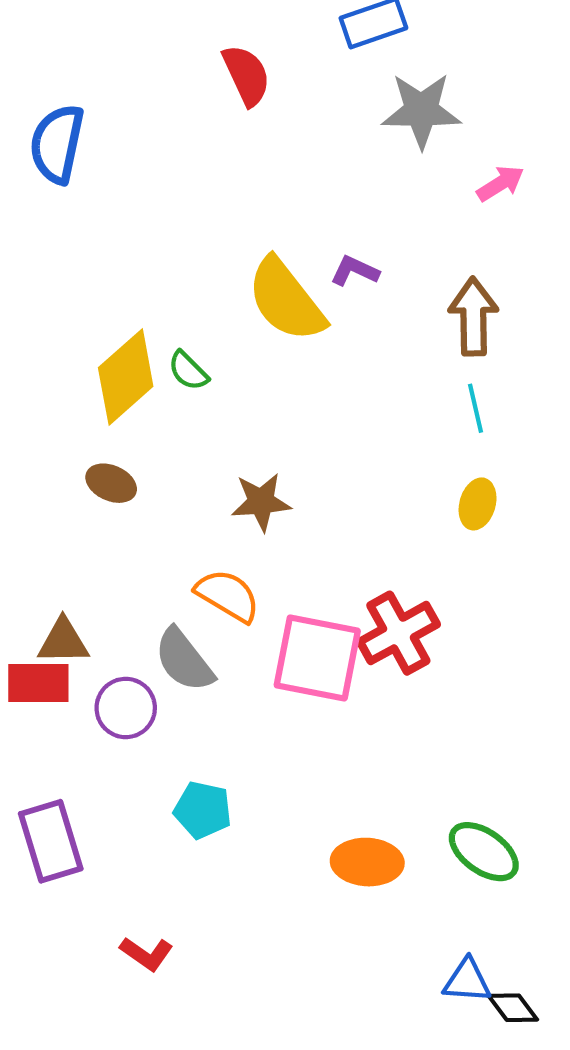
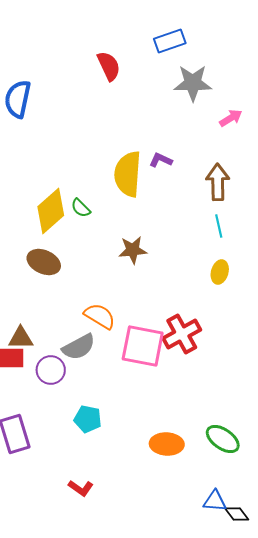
yellow semicircle: (286, 300) -> (128, 174), turned 42
brown ellipse: (111, 483) -> (44, 262), size x1.4
brown star: (261, 502) -> (133, 250), moved
gray semicircle: (184, 660) -> (79, 347), turned -80
red L-shape: (147, 954) -> (81, 488), moved

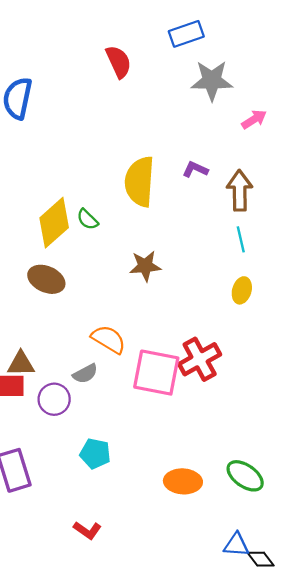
purple L-shape: (161, 160) -> (195, 169), moved
gray semicircle: (79, 347) -> (85, 374), size x0.7

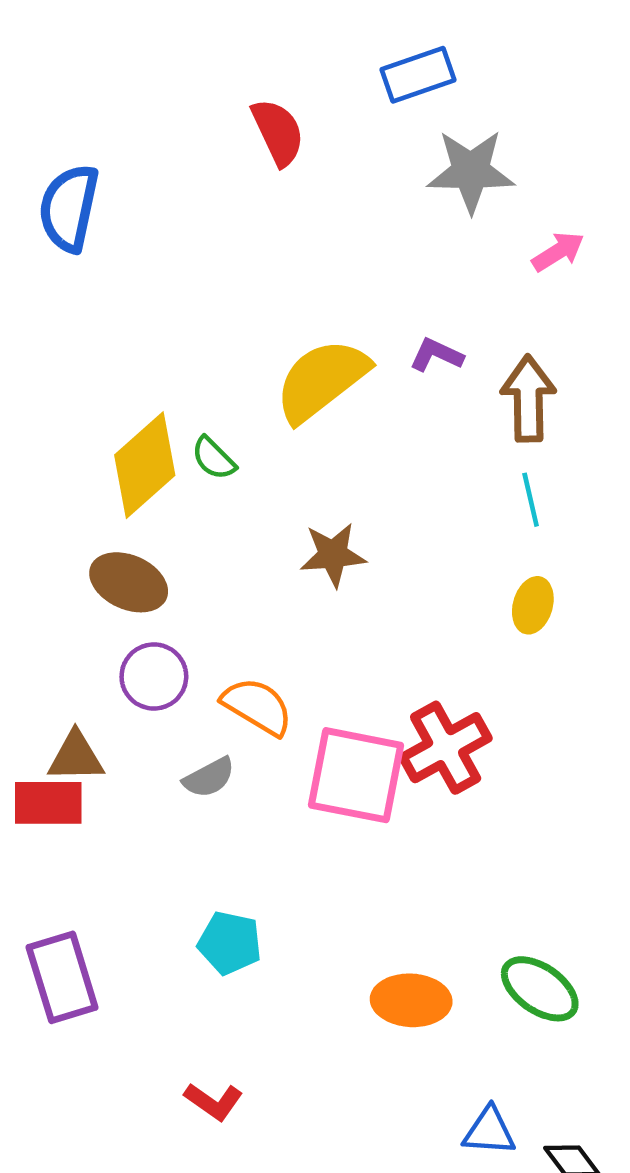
yellow semicircle: (140, 182) -> (322, 380), turned 48
purple circle: (54, 399) -> (154, 676), moved
blue triangle: (236, 545) -> (489, 1131), moved

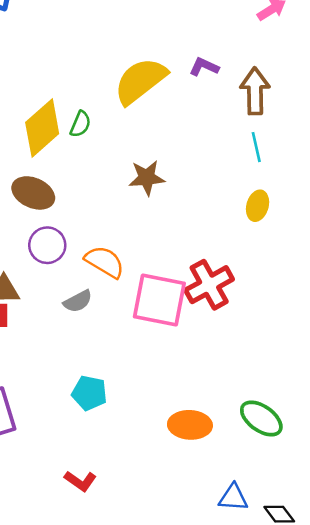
green semicircle: (214, 458) -> (80, 124), turned -112

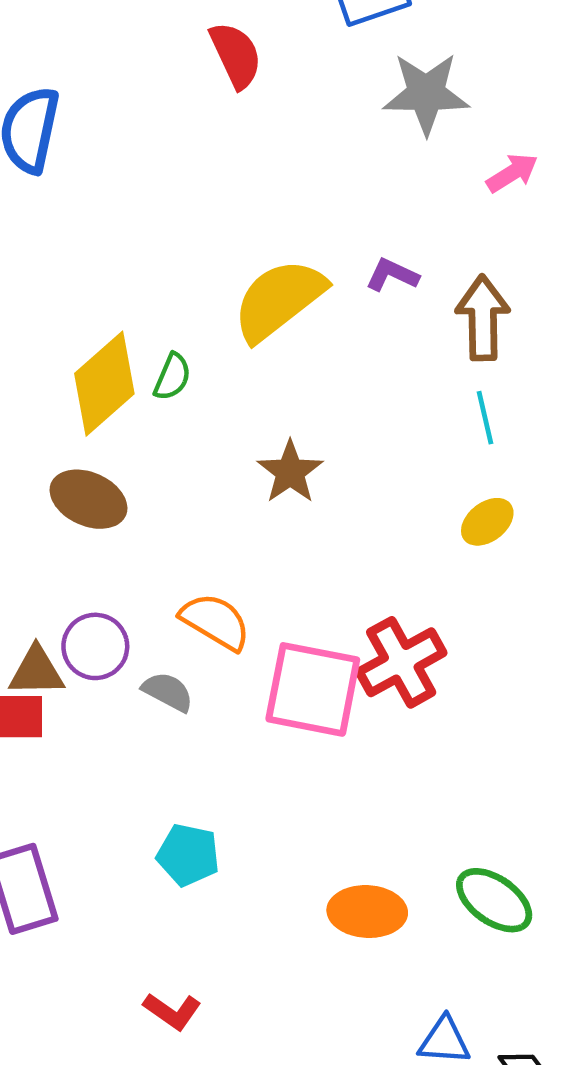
brown star: (147, 178) -> (290, 472), turned -30
yellow ellipse: (258, 206) -> (487, 522), turned 36
purple circle: (47, 245) -> (95, 646), moved
gray semicircle: (78, 301) -> (168, 692), turned -124

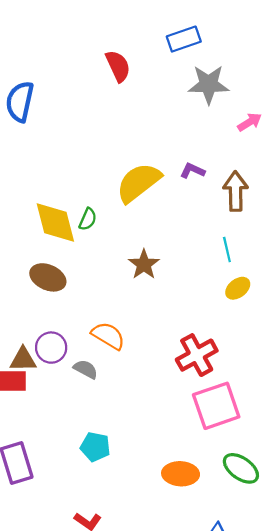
yellow diamond: (104, 384) -> (55, 222), turned -63
cyan line: (485, 418) -> (227, 249), moved
pink square: (313, 689) -> (216, 406), moved, turned -30

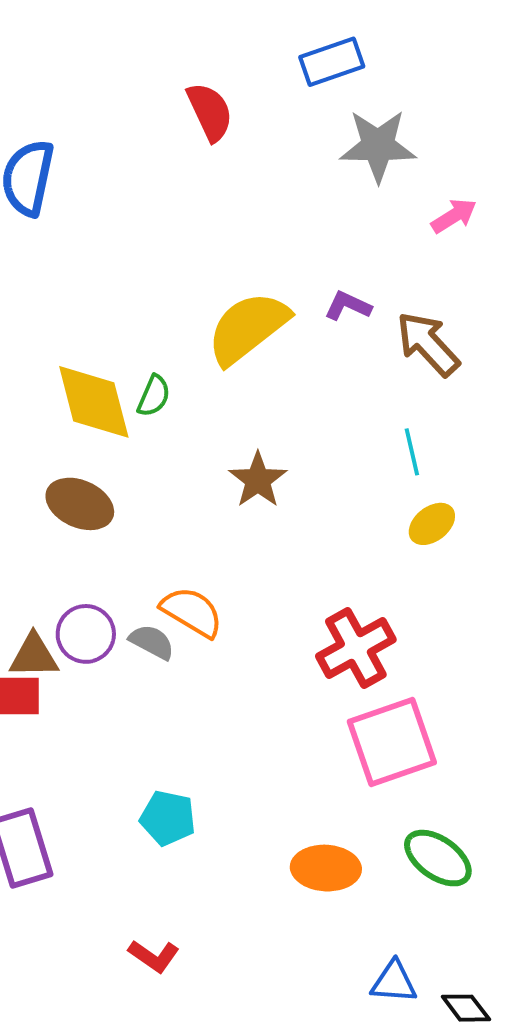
brown arrow: (236, 191) -> (428, 344), turned -42
gray semicircle: (86, 369) -> (152, 642), moved

